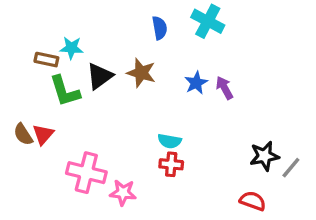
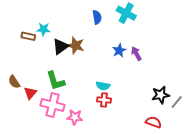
brown star: (141, 73) -> (76, 45), moved
green L-shape: (65, 91) -> (56, 81), moved
red triangle: (43, 134) -> (30, 93), moved

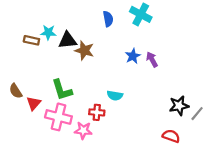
black triangle: (61, 46) -> (67, 40), moved, turned 30
red cross: (104, 100) -> (97, 112), moved

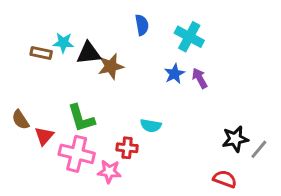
cyan cross: (141, 14) -> (189, 37), moved
brown star: (84, 50) -> (111, 66), turned -30

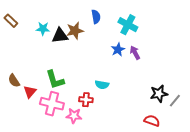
brown rectangle: (41, 53) -> (11, 21), moved, turned 32
brown star: (111, 66) -> (75, 31), moved

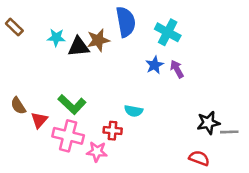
blue semicircle: (96, 17) -> (126, 22), size x1.6
green L-shape: (55, 80) -> (72, 104), turned -30
gray line: (175, 101) -> (229, 132), turned 48

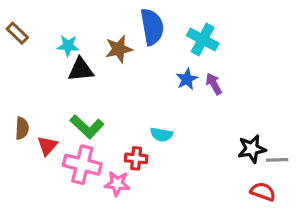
black triangle: (79, 47) -> (81, 70), moved
brown semicircle: (18, 106) -> (22, 128), turned -144
red semicircle: (199, 158) -> (263, 192), moved

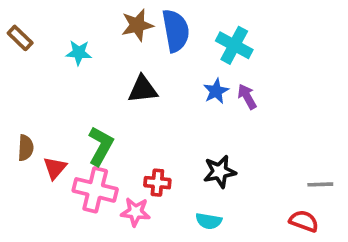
brown star: (119, 49) -> (137, 25), moved
black triangle: (81, 70) -> (143, 89), moved
green L-shape: (87, 127) -> (101, 146), turned -104
cyan semicircle: (161, 135) -> (209, 221), moved
black star: (252, 149) -> (220, 172), moved

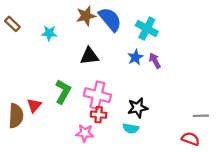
blue semicircle: (176, 31) -> (110, 19), turned -30
brown semicircle: (26, 148) -> (16, 116), moved, size x1.5
pink cross: (95, 190) -> (97, 95), moved
cyan semicircle: (209, 221) -> (131, 128), moved

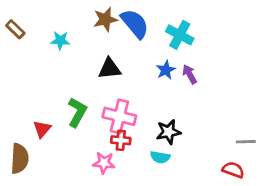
brown semicircle: (16, 116) -> (20, 159), moved

